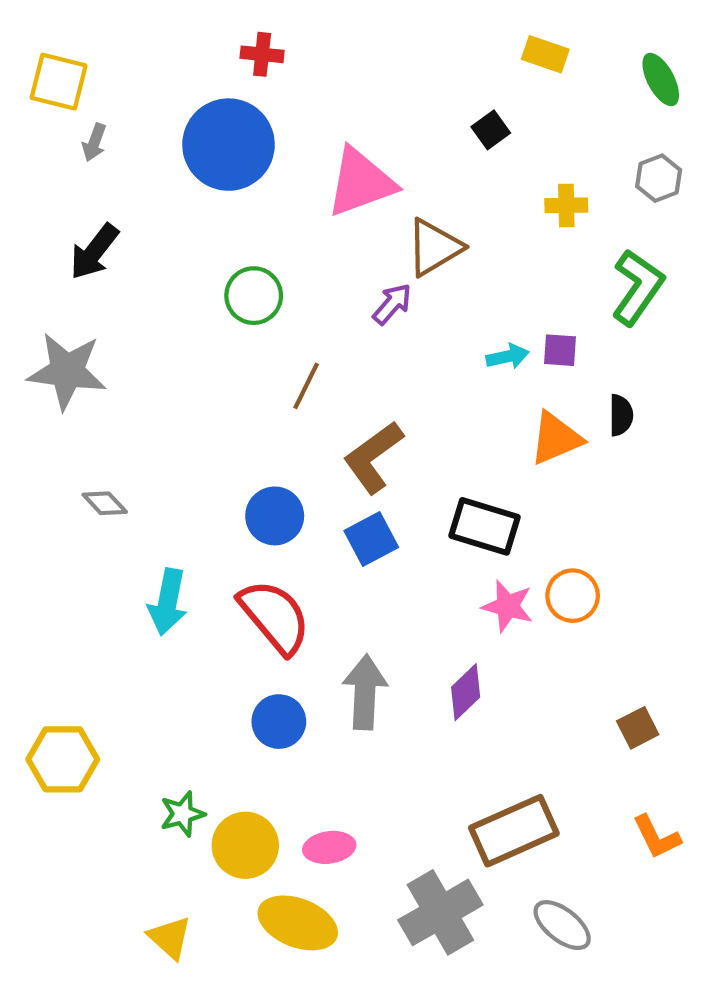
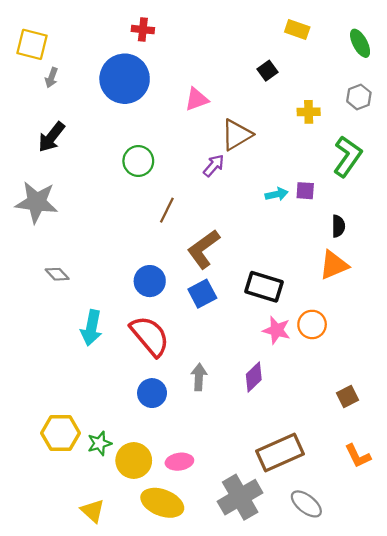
pink triangle: (361, 182) -> (197, 99), size x0.6
orange triangle: (556, 438) -> (334, 265), moved
gray arrow: (365, 692) -> (199, 377), size x0.7
yellow hexagon: (63, 759) -> (61, 433), moved

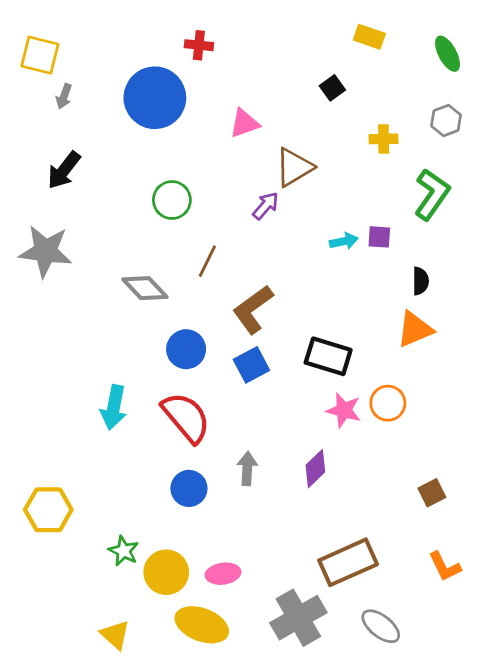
red cross: (143, 30) -> (199, 45), moved
gray diamond: (57, 274) -> (145, 288), moved, size x1.5
yellow hexagon: (61, 433) -> (48, 510), moved
green star: (99, 443) -> (124, 551), turned -30

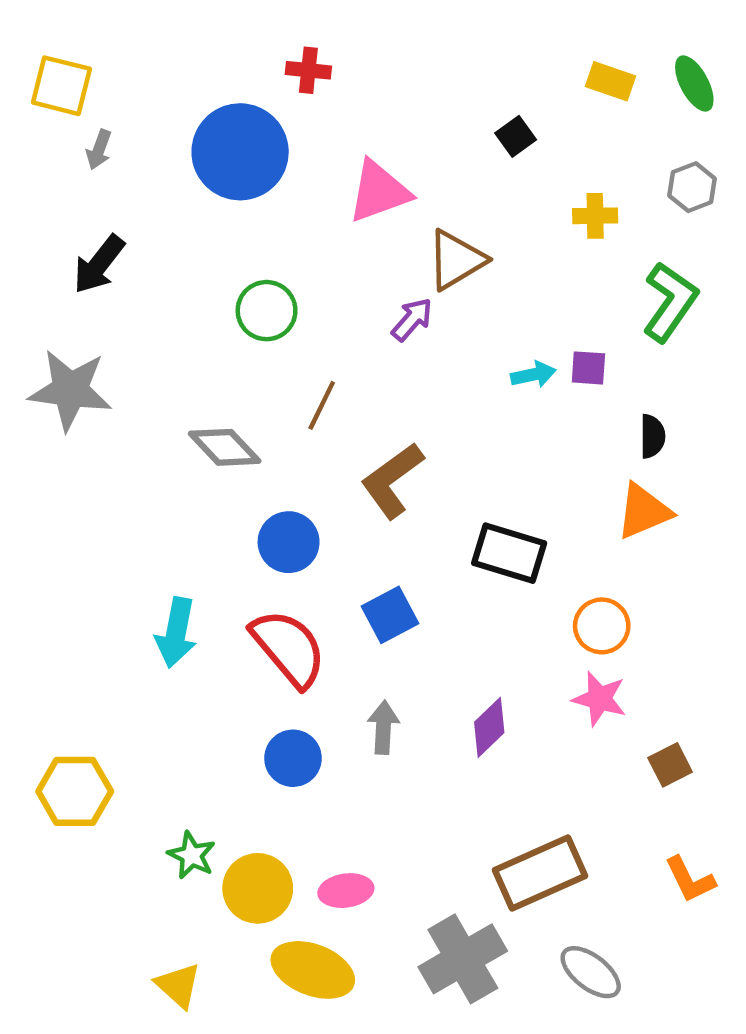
yellow rectangle: (369, 37) -> (611, 81), moved
pink triangle: (244, 123) -> (379, 192), size x1.4
blue square: (251, 365) -> (390, 615), moved
pink star: (344, 410) -> (599, 699), moved

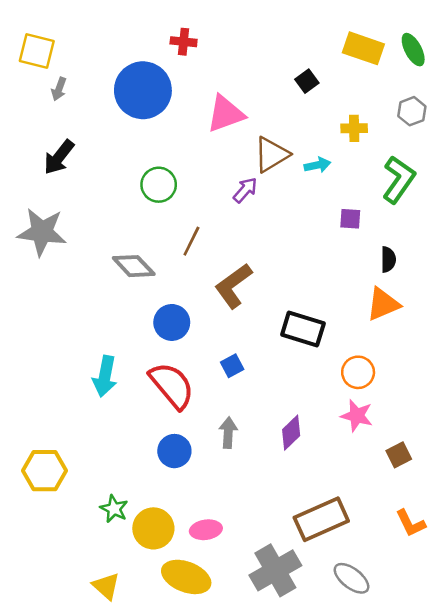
yellow rectangle: (611, 81) -> (363, 48), size x1.4
cyan arrow: (533, 375) -> (317, 165), moved
blue square: (390, 615) -> (232, 366), size x0.7

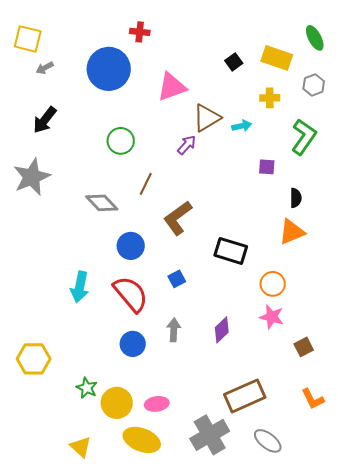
yellow rectangle: (363, 48) -> (277, 58), moved
gray arrow: (59, 89) -> (45, 68), turned 42
gray star: (42, 232) -> (32, 177), turned -30

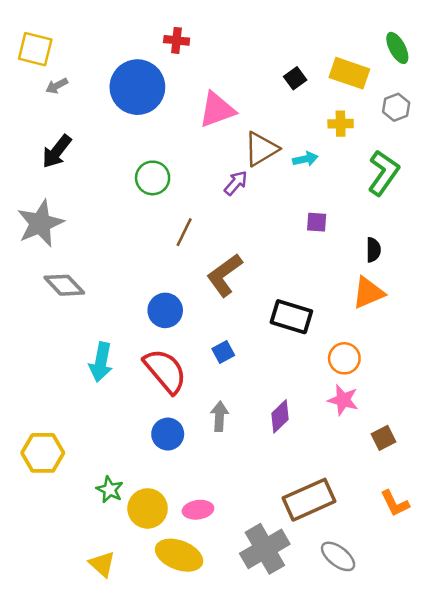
purple square: (267, 167) -> (317, 222), moved
gray diamond: (102, 203) -> (64, 285), moved

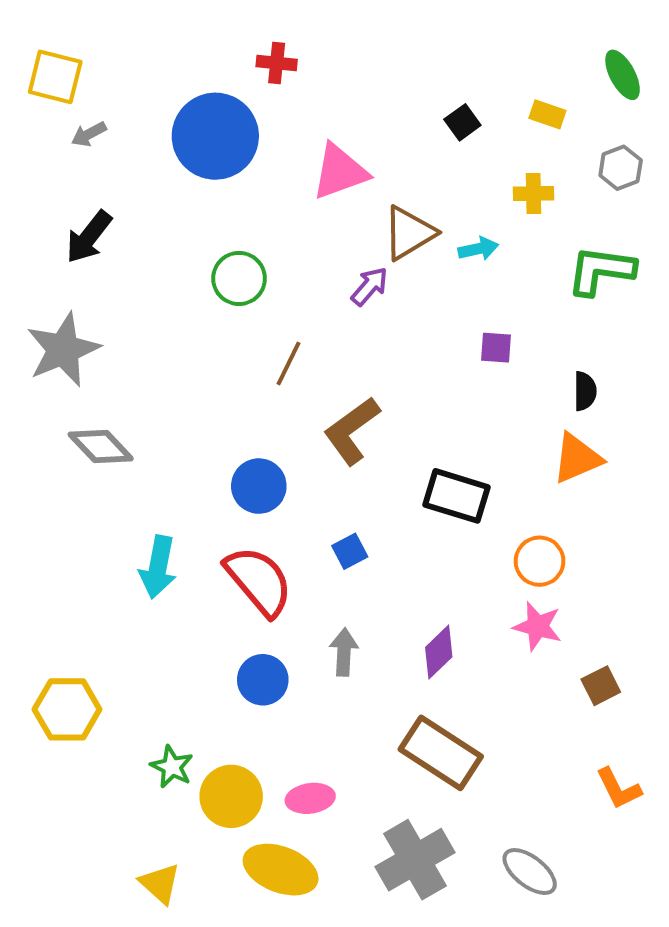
yellow rectangle: (349, 73) -> (547, 114), size x0.6
green L-shape: (383, 173) -> (601, 271), turned -117
brown rectangle: (309, 500) -> (441, 753), moved, turned 57

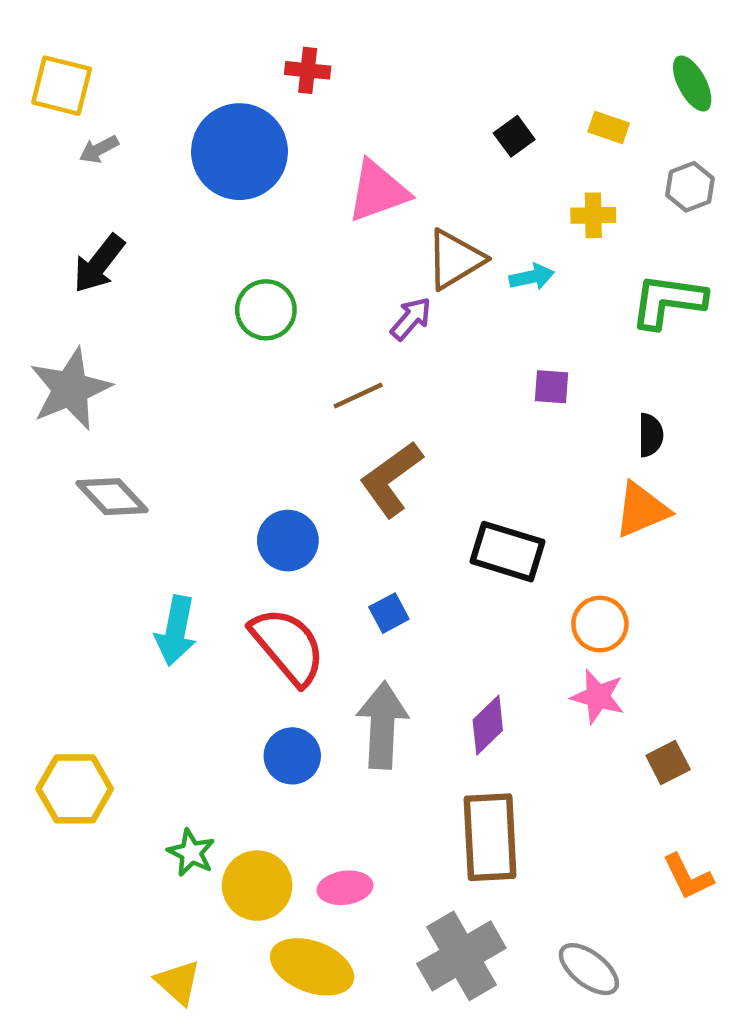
brown line: (288, 363) -> (358, 396), moved, turned 39
gray arrow: (344, 652) -> (382, 725), size x1.6
brown rectangle: (441, 753) -> (490, 837), turned 54

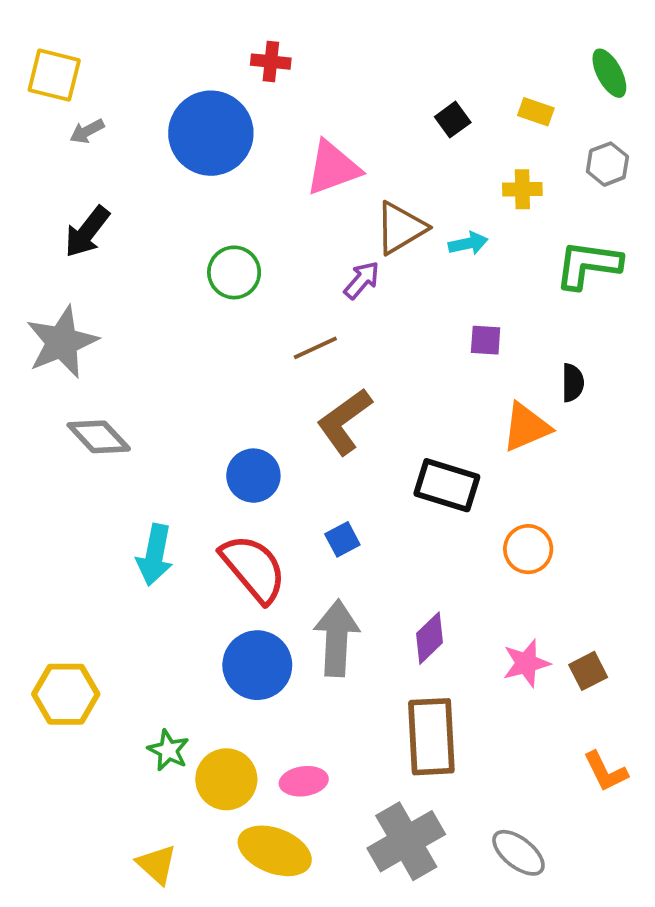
orange triangle: (642, 510) -> (526, 427), moved
pink star: (598, 697) -> (526, 663), moved, turned -30
blue circle: (292, 756) -> (257, 665), size x1.4

